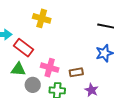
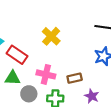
yellow cross: (42, 18) -> (51, 36), moved, turned 30

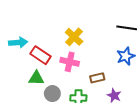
pink cross: (46, 74) -> (70, 62), moved

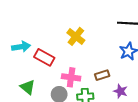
pink cross: (70, 62) -> (71, 77), moved
green triangle: (36, 78) -> (28, 87), moved, turned 42

